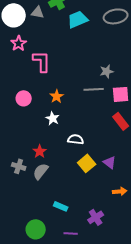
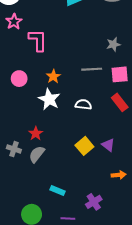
gray star: (107, 71) -> (113, 44), moved
white star: (53, 118) -> (49, 99), size x1.5
white semicircle: (76, 139) -> (83, 104), moved

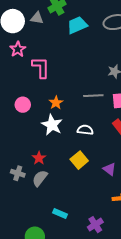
yellow square: (84, 146) -> (79, 160), moved

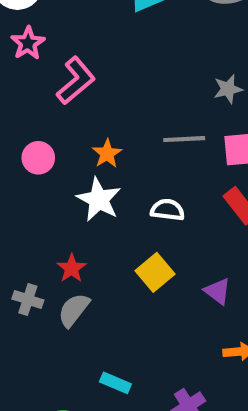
pink L-shape: (41, 67) -> (76, 81), turned 50

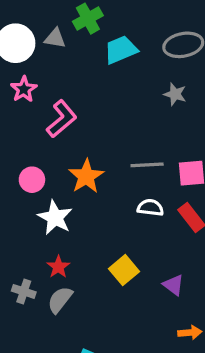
gray star: (228, 89) -> (175, 94), moved, turned 30
orange star: (107, 154) -> (86, 176), size x1.5
white star: (99, 199) -> (55, 217), moved
white semicircle: (168, 210) -> (150, 208), moved

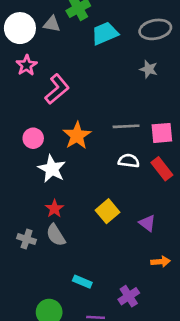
gray cross: (24, 291) -> (27, 239), moved
gray semicircle: (60, 300) -> (56, 235), turned -70

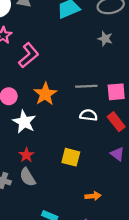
yellow square: (107, 211) -> (71, 157), turned -36
purple triangle: (147, 223) -> (117, 154), moved
orange arrow: (161, 262) -> (93, 196), moved

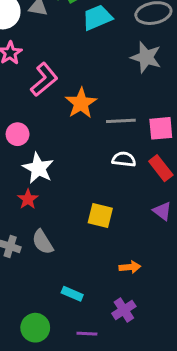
gray star: (105, 39) -> (146, 57), size x1.5
orange star: (45, 94) -> (81, 103), moved
red star: (26, 155) -> (28, 199), moved

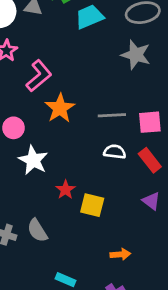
orange star: (81, 103) -> (60, 108), moved
red star: (28, 199) -> (66, 190), moved

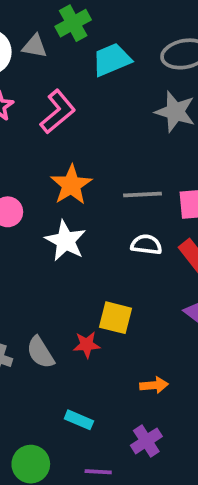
pink L-shape: (39, 76) -> (58, 112), moved
white star: (33, 160) -> (65, 241), moved
red star: (66, 190) -> (87, 345), moved, turned 30

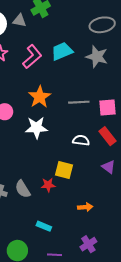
cyan trapezoid: (112, 60) -> (62, 51), moved
white star: (65, 241) -> (36, 128), turned -30
white semicircle: (146, 245) -> (81, 140), moved
purple cross: (146, 441) -> (88, 244), moved

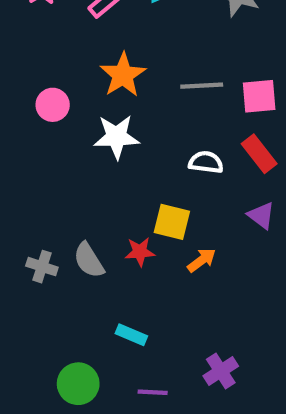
orange arrow: (85, 207) -> (202, 260), moved, turned -32

